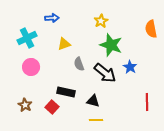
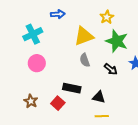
yellow triangle: (64, 44) -> (84, 36), moved, size x1.5
black arrow: (105, 73) -> (111, 69), size x0.6

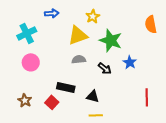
yellow star: (107, 17) -> (93, 16), moved
gray semicircle: (85, 60) -> (79, 59), turned 104

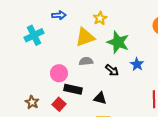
pink circle: (31, 62) -> (59, 73), moved

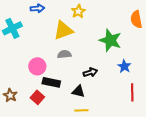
green star: (118, 42) -> (110, 40), moved
blue star: (137, 64) -> (124, 66), moved
black arrow: (112, 70) -> (90, 72), moved, turned -56

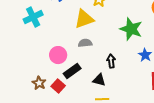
black arrow: (90, 72) -> (111, 61), turned -80
black rectangle: (51, 82) -> (72, 71), turned -48
brown star: (10, 95) -> (39, 83), moved

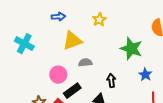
cyan cross: (33, 17) -> (24, 44), moved, turned -36
yellow triangle: (84, 19) -> (72, 41), moved

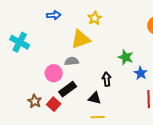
yellow triangle: (72, 41) -> (81, 39), moved
green star: (131, 49) -> (126, 57), moved, size x0.7
gray semicircle: (85, 63) -> (72, 61), moved

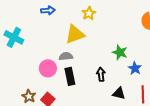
black rectangle: (68, 89) -> (70, 76), moved, turned -66
black triangle: (95, 98) -> (119, 93), moved

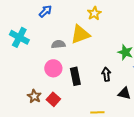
blue arrow: (48, 10) -> (45, 11), moved, turned -40
gray semicircle: (66, 56) -> (58, 44), moved

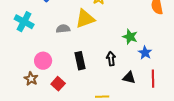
pink circle: (53, 68) -> (43, 61), moved
brown star: (34, 96) -> (31, 79), moved

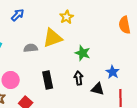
green star: (130, 37) -> (83, 53), moved
black triangle: (129, 78) -> (98, 89), moved

